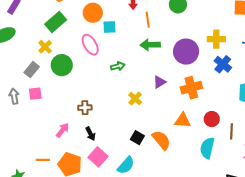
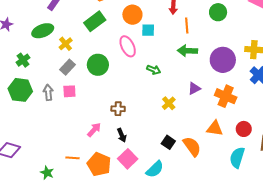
yellow cross: (45, 47) -> (66, 44), moved
green arrow: (118, 66) -> (154, 70), turned 32
orange cross: (191, 88) -> (226, 96), turned 35

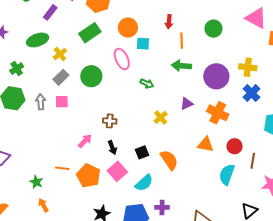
black square: (168, 142) -> (142, 152), moved, turned 32
orange semicircle: (192, 146) -> (169, 160), moved

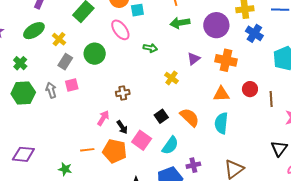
black arrow: (112, 148) -> (122, 127), moved
cyan semicircle: (227, 174) -> (221, 123), moved

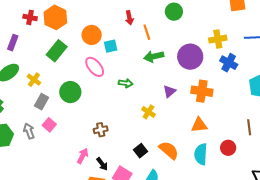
pink square: (72, 85) -> (49, 125), turned -32
red circle: (250, 89) -> (228, 148), moved

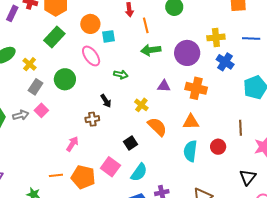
purple rectangle: (13, 43) -> (12, 13), moved
purple triangle: (169, 91) -> (164, 86), turned 40
gray arrow: (29, 131) -> (21, 115), turned 91
orange semicircle: (169, 150) -> (157, 127), moved
black arrow: (102, 164) -> (106, 101), moved

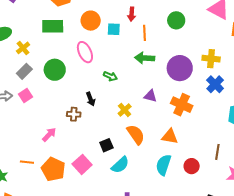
cyan square: (108, 36) -> (114, 29), moved
green rectangle: (54, 37) -> (53, 26), turned 35
cyan semicircle: (139, 172) -> (120, 165), moved

